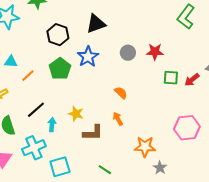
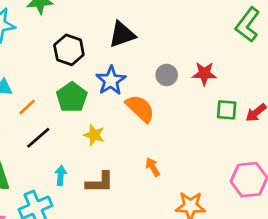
orange semicircle: (121, 93) -> (140, 108), moved, size x1.6
black line: (36, 110) -> (38, 138), moved
yellow star: (76, 114) -> (94, 135), moved
brown L-shape: (93, 133) -> (100, 182), moved

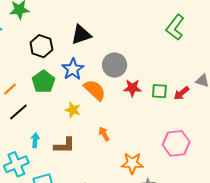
red star: (204, 74) -> (132, 88), moved
gray circle: (167, 75) -> (115, 65), size x1.5
yellow star: (94, 135) -> (73, 110), moved

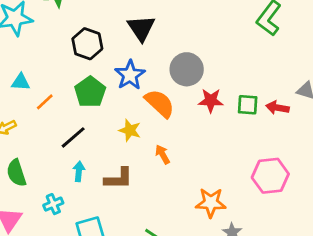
black triangle: (81, 35) -> (141, 28), turned -45
red arrow: (181, 93) -> (277, 108), turned 49
black line: (18, 112) -> (73, 137), moved
orange arrow: (104, 134) -> (163, 154), moved
cyan cross: (16, 164) -> (53, 204), size x0.6

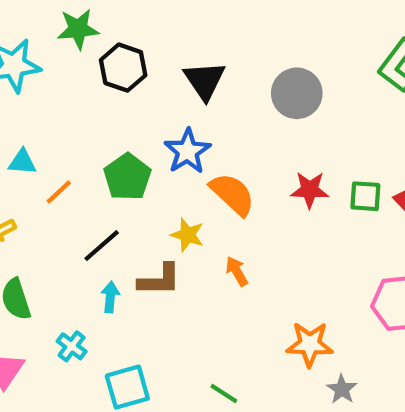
black hexagon: (87, 44) -> (123, 68), moved
gray circle: (187, 69) -> (297, 93), moved
brown L-shape: (119, 179) -> (160, 280), moved
cyan cross: (53, 204) -> (72, 346), turned -30

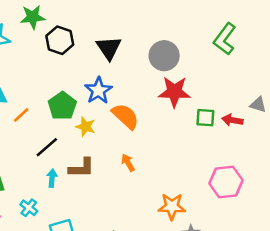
red star: (310, 190) -> (174, 92), moved, size x1.4
yellow star: (187, 235) -> (85, 127), moved

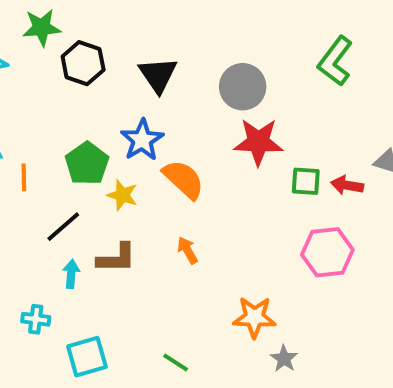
orange line: (21, 115) -> (24, 177), turned -48
pink hexagon: (226, 182) -> (327, 252), moved
cyan cross: (29, 208) -> (36, 319), turned -30

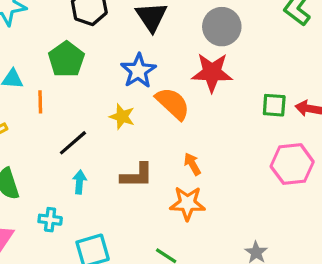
red star: (258, 142) -> (212, 72), moved
green pentagon: (87, 164) -> (66, 59), moved
orange arrow: (187, 250) -> (192, 164), moved
brown L-shape: (117, 258) -> (137, 175), moved
orange star: (254, 317) -> (187, 203), moved

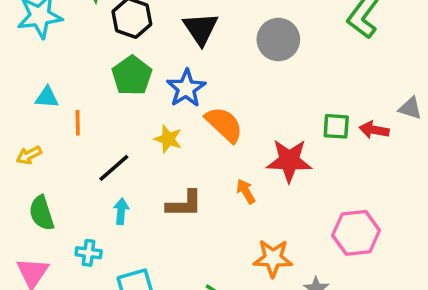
green pentagon: (66, 59) -> (132, 76), moved
red star: (212, 72) -> (289, 161), moved
pink hexagon: (292, 164) -> (356, 233), moved
orange star: (187, 203) -> (273, 258), moved

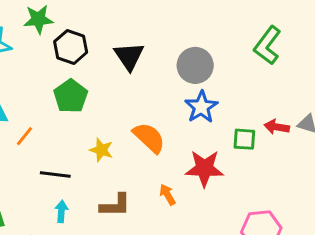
blue star: (186, 88) -> (201, 107), moved
orange line: (78, 123) -> (25, 136), turned 40
red arrow: (374, 130) -> (277, 127), moved
black line: (114, 168) -> (55, 175), turned 48

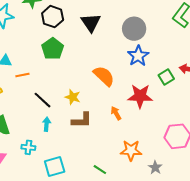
orange line: (25, 136) -> (22, 75), turned 40
green square: (244, 139) -> (166, 77), turned -35
yellow star: (101, 150) -> (73, 97), moved
black line: (55, 175) -> (43, 100), turned 36

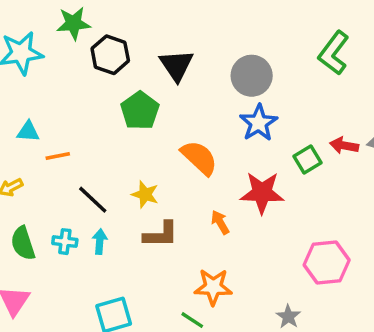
green pentagon: (53, 49) -> (140, 111), moved
cyan cross: (28, 147) -> (65, 242), moved
orange star: (131, 150) -> (213, 287), moved

